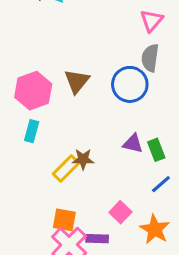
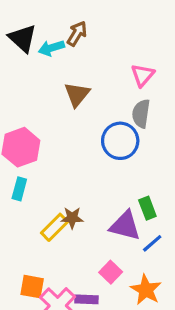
brown triangle: (77, 81) -> (77, 94), moved
purple triangle: (133, 144) -> (125, 226), moved, size x1.5
orange square: (64, 220) -> (32, 287), moved

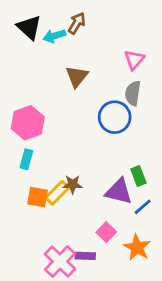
orange square: (32, 287) -> (38, 197), moved

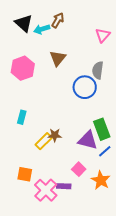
pink triangle: (134, 60) -> (103, 35), moved
pink hexagon: (28, 123) -> (23, 68), moved
green rectangle: (138, 176) -> (102, 129), size x1.5
orange square: (38, 197) -> (25, 174), moved

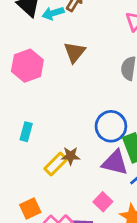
blue circle: (85, 87) -> (111, 126), moved
orange square: (25, 174) -> (30, 208), turned -35

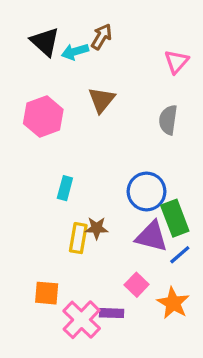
cyan rectangle: (26, 132) -> (65, 188), moved
yellow rectangle: (56, 164) -> (78, 238), turned -35
orange square: (30, 208) -> (47, 293), turned 30

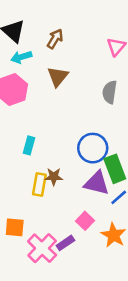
brown arrow: (102, 37) -> (55, 39), moved
cyan arrow: (75, 52) -> (21, 57), moved
purple rectangle: (112, 313) -> (65, 243), turned -36

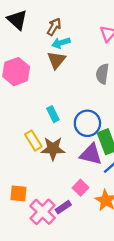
cyan arrow: (21, 57) -> (61, 43), moved
cyan rectangle: (29, 145) -> (53, 114), moved, turned -42
brown star: (54, 177) -> (53, 149), size x1.5
yellow rectangle: (39, 184) -> (33, 141), moved, turned -42

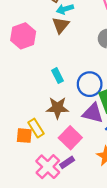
yellow rectangle: (33, 141) -> (36, 128), moved
pink square: (80, 188) -> (70, 138), moved, size x1.5
orange square: (18, 193) -> (24, 136), moved

